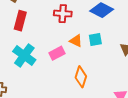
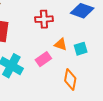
cyan square: (95, 40) -> (81, 49), moved

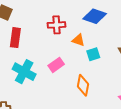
orange triangle: (61, 44) -> (78, 40), moved

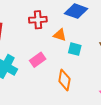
cyan square: (93, 54) -> (75, 49), turned 32

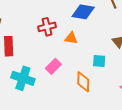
cyan square: (75, 49) -> (99, 61), moved

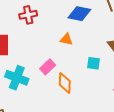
red cross: (47, 27) -> (28, 15), moved
orange diamond: (83, 82) -> (65, 83), moved

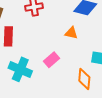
orange diamond: (65, 83) -> (84, 79), moved

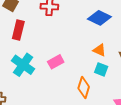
orange triangle: (71, 33) -> (99, 50), moved

